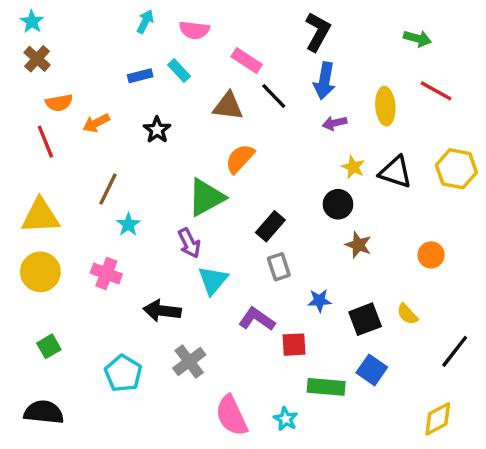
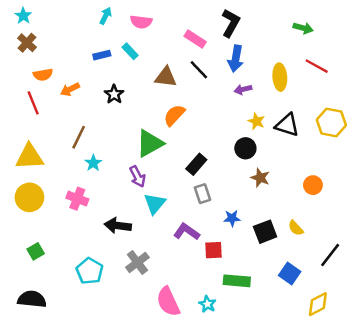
pink rectangle: (247, 60) -> (195, 39), moved
blue square: (372, 370) -> (290, 273), moved

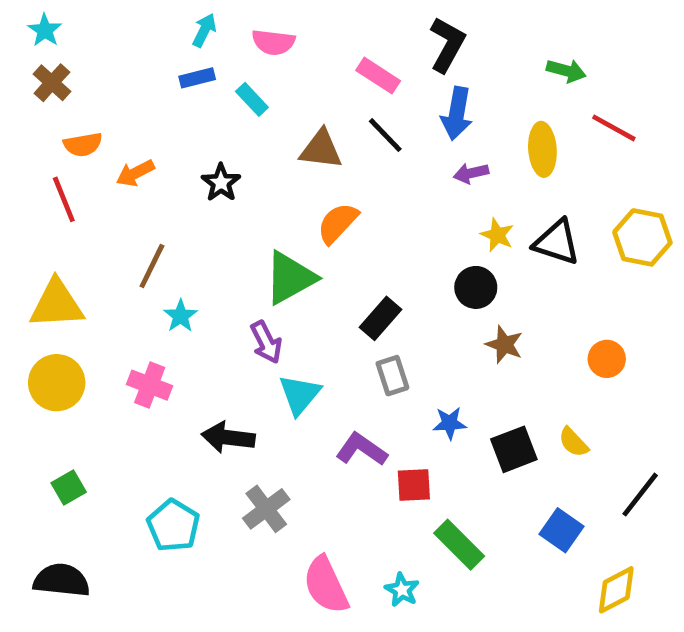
green arrow: (303, 28) -> (566, 71), moved
blue rectangle: (102, 55) -> (197, 78), moved
green rectangle: (237, 281) -> (459, 545), turned 40

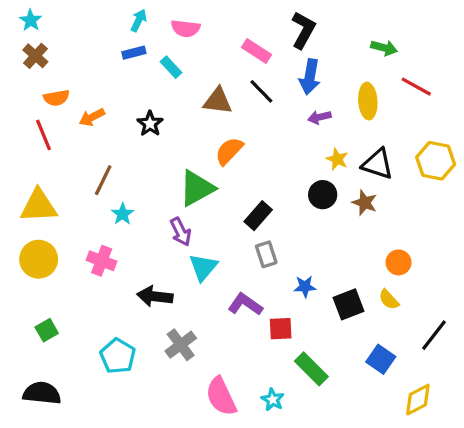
brown star: (504, 345) -> (365, 203), moved
orange circle: (607, 359) -> (399, 262), moved

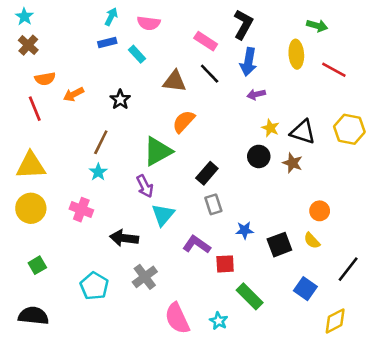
green arrow: (384, 48) -> (317, 26), moved
yellow ellipse: (368, 101) -> (296, 54), moved
brown line: (103, 180) -> (101, 142), moved

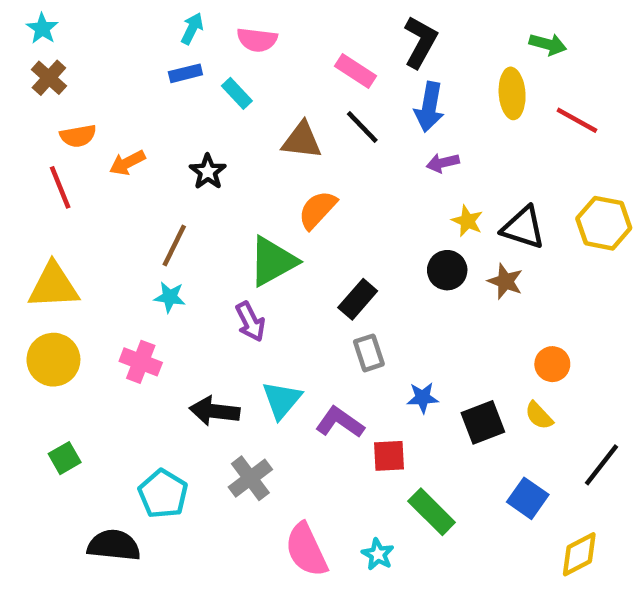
cyan star: (98, 172) -> (170, 297), turned -30
cyan triangle: (163, 215) -> (282, 400), moved
black semicircle: (33, 316) -> (114, 545), moved

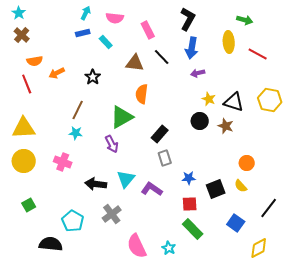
pink rectangle: (355, 71) -> (148, 30), moved, turned 30
orange semicircle: (317, 210) -> (142, 94), turned -36
red square: (389, 456) -> (190, 204), moved

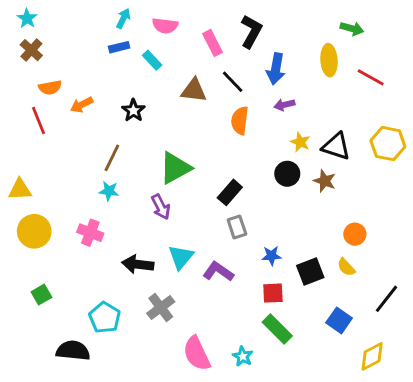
black L-shape: (188, 19) -> (251, 31), moved
orange semicircle: (142, 94) -> (240, 121), moved
yellow triangle: (24, 128) -> (20, 190), moved, size x0.7

